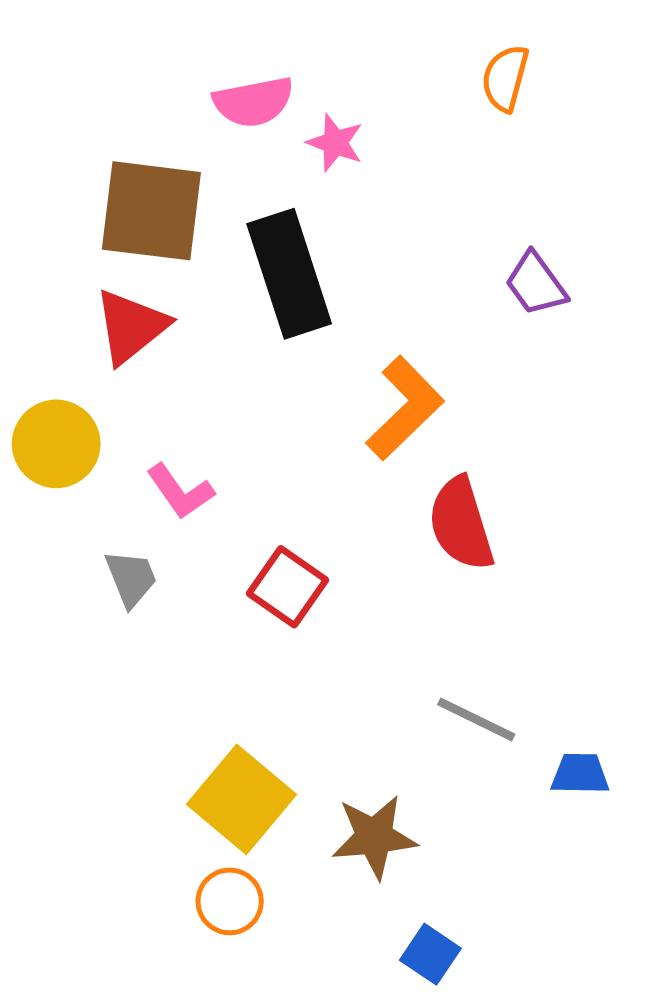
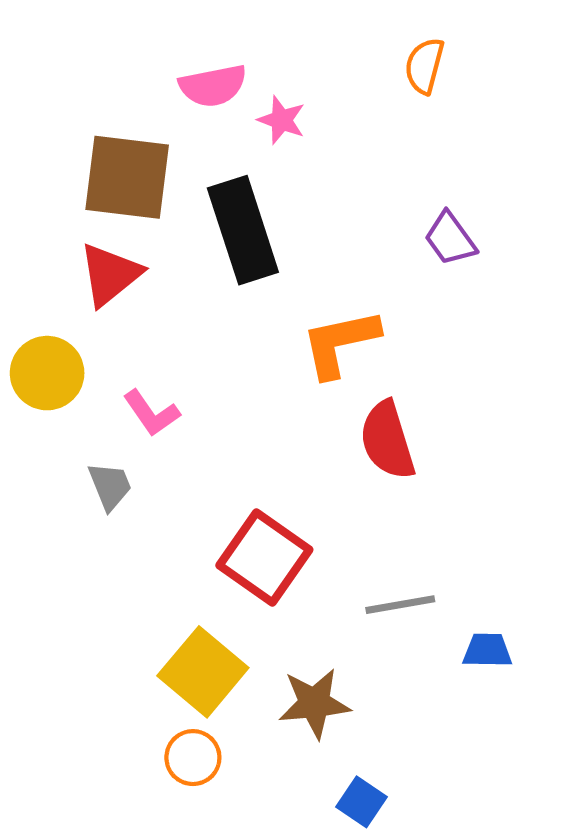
orange L-shape: (405, 408) -> (340, 343), turned -148
red square: (287, 587) -> (264, 557), moved, size x1.4
gray line: (476, 719) -> (400, 605), turned -36

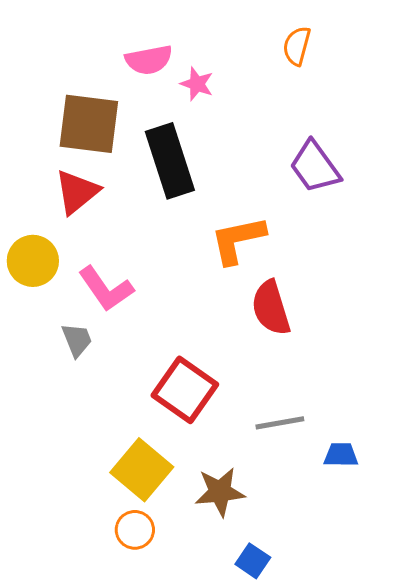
purple trapezoid: (450, 239) -> (315, 167), size x1.4
pink L-shape: (151, 413) -> (106, 289), size x1.4

